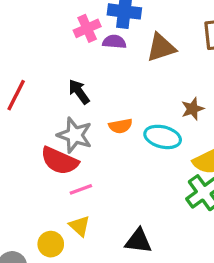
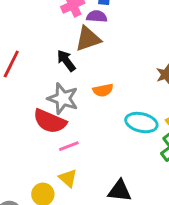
brown triangle: (161, 48) -> (88, 39), moved
cyan ellipse: (163, 137) -> (141, 123), moved

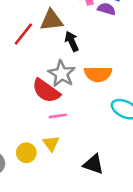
brown triangle: (88, 39) -> (52, 20), moved
orange semicircle: (103, 90) -> (98, 74), size x1.5

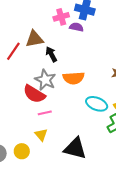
yellow circle: (26, 153) -> (22, 151), moved
black triangle: (93, 164) -> (75, 148), size x1.4

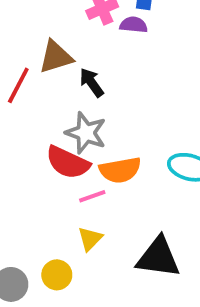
orange semicircle: (74, 78) -> (120, 170), moved
yellow triangle: (41, 135) -> (90, 239), turned 32

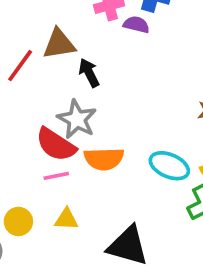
pink line: (92, 196) -> (56, 176), moved
yellow triangle: (90, 239) -> (66, 219), turned 40
yellow circle: (57, 275) -> (18, 221), moved

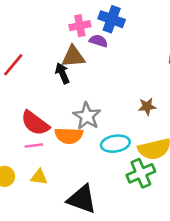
brown triangle: (59, 44) -> (73, 56), moved
gray star: (77, 119) -> (87, 116), moved
cyan ellipse: (169, 166) -> (115, 144), turned -36

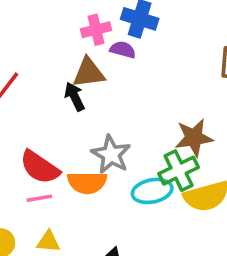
brown star: (147, 107) -> (194, 138), size x1.5
green cross: (141, 173) -> (179, 171), moved

